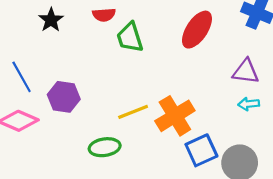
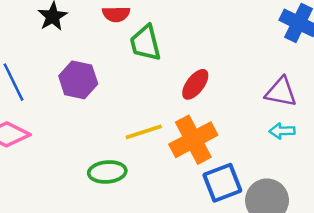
red ellipse: (197, 30) -> (195, 84), moved, size x0.7
purple hexagon: (64, 97) -> (78, 80), moved

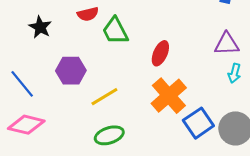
cyan arrow: (282, 131) -> (234, 73), turned -60
yellow line: (144, 132) -> (104, 97), moved

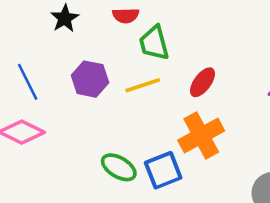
yellow line: (104, 97) -> (143, 85), moved
blue square: (198, 123) -> (163, 170), moved
green ellipse: (109, 135) -> (119, 167), turned 36

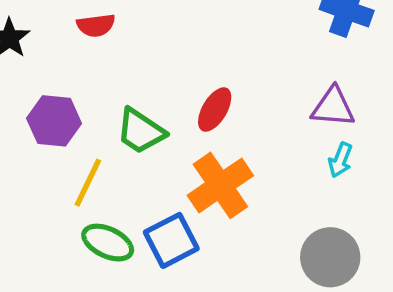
green trapezoid: (154, 43) -> (141, 131), moved, turned -36
yellow line: (143, 85) -> (88, 183), moved, turned -40

